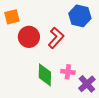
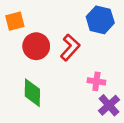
pink cross: (68, 72) -> (96, 81), moved
green diamond: (45, 75) -> (32, 93), moved

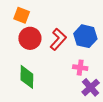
blue hexagon: (100, 20) -> (85, 36), moved
orange square: (15, 21) -> (22, 15), moved, turned 35

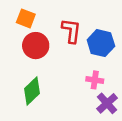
red L-shape: (58, 39) -> (71, 31), moved, turned -35
green diamond: (27, 77) -> (32, 91), turned 45

